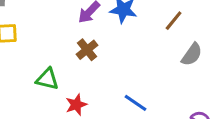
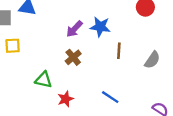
brown line: (174, 21) -> (119, 51), moved, turned -35

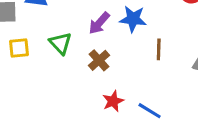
green triangle: (43, 80) -> (60, 43), moved, turned 36
red star: (65, 99) -> (113, 101), moved

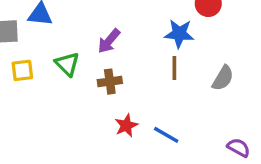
blue star: (133, 19) -> (179, 34), moved
brown cross: (99, 60) -> (110, 82), turned 35

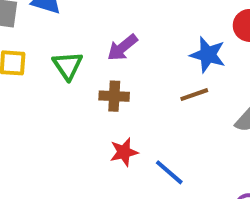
brown line: (174, 68) -> (194, 95), turned 60

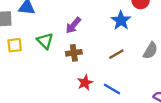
blue star: (208, 55) -> (121, 20), turned 30
brown line: (194, 95) -> (116, 54), moved

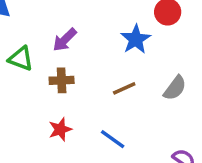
green triangle: (45, 41) -> (21, 59), turned -30
red star: (85, 83) -> (60, 129), moved

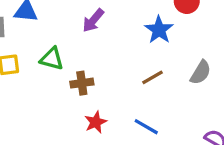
purple arrow: (65, 40) -> (93, 20), moved
brown cross: (62, 80) -> (82, 83), moved

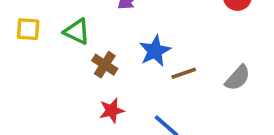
blue star: (159, 30) -> (155, 51), moved
brown cross: (82, 83) -> (105, 65), turned 30

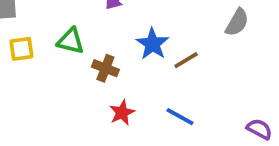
gray semicircle: (238, 78) -> (237, 22), moved

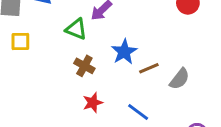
gray semicircle: (237, 22) -> (180, 79), moved
green triangle: (71, 41) -> (76, 29), moved

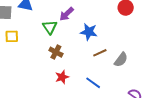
green triangle: (76, 29) -> (50, 27), turned 35
blue star: (124, 52) -> (89, 32), moved, turned -30

